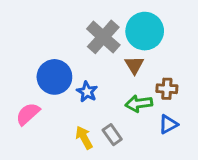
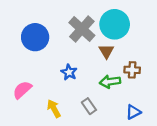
blue circle: (54, 77) -> (35, 37), moved
blue triangle: (168, 124) -> (133, 112), moved
yellow arrow: (84, 138) -> (54, 109), moved

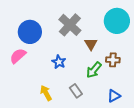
cyan circle: (115, 24) -> (117, 21), moved
green arrow: (110, 82) -> (94, 70), turned -42
pink semicircle: (22, 90) -> (18, 56), moved

